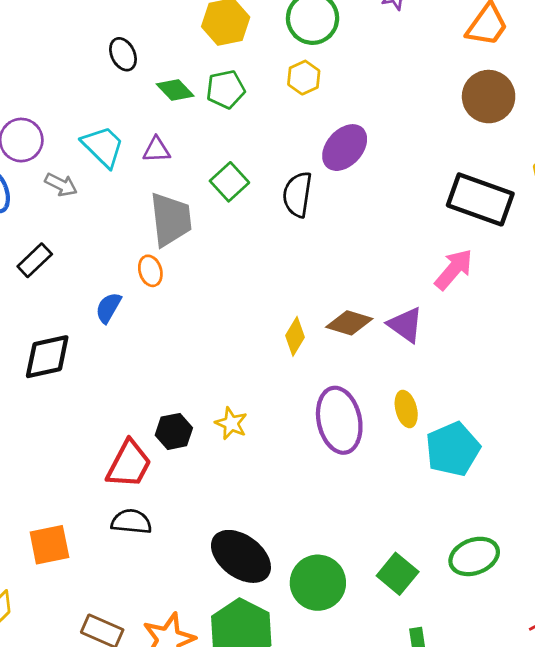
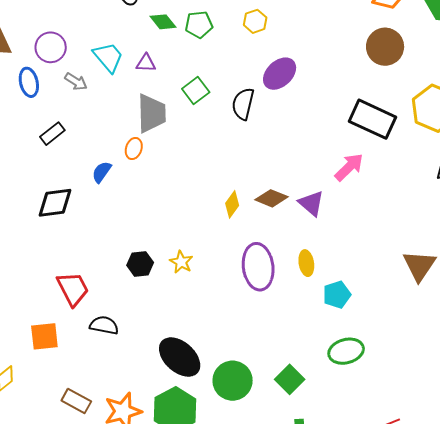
orange ellipse: (150, 271) -> (134, 149), turned 30
cyan pentagon: (453, 449) -> (337, 295), size x0.7
red trapezoid: (129, 464) -> (73, 289), moved, turned -60
green ellipse: (474, 556) -> (346, 351), moved

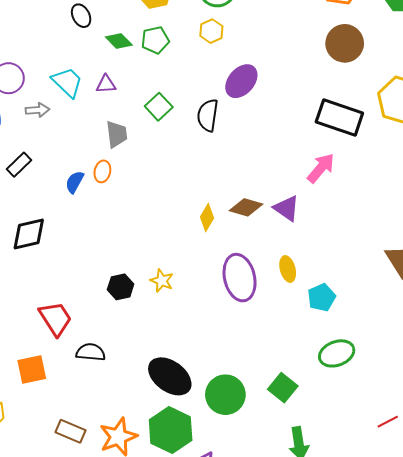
gray arrow: (76, 82) -> (37, 110), turned -30
gray trapezoid: (151, 113) -> (117, 134), size x0.7
blue semicircle: (102, 172) -> (75, 182), moved

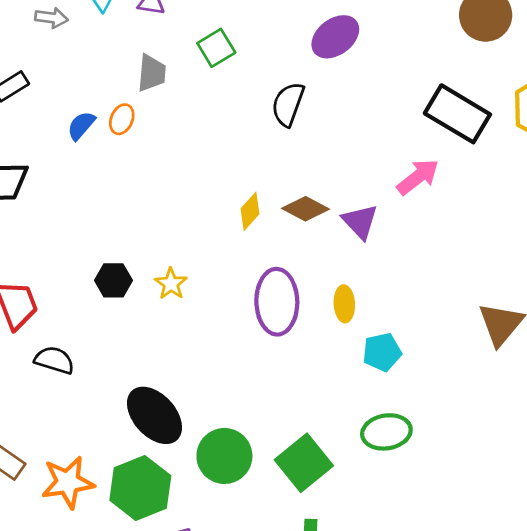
black semicircle: (208, 115) -> (288, 104), moved
green square: (283, 388) -> (304, 463), size x1.4

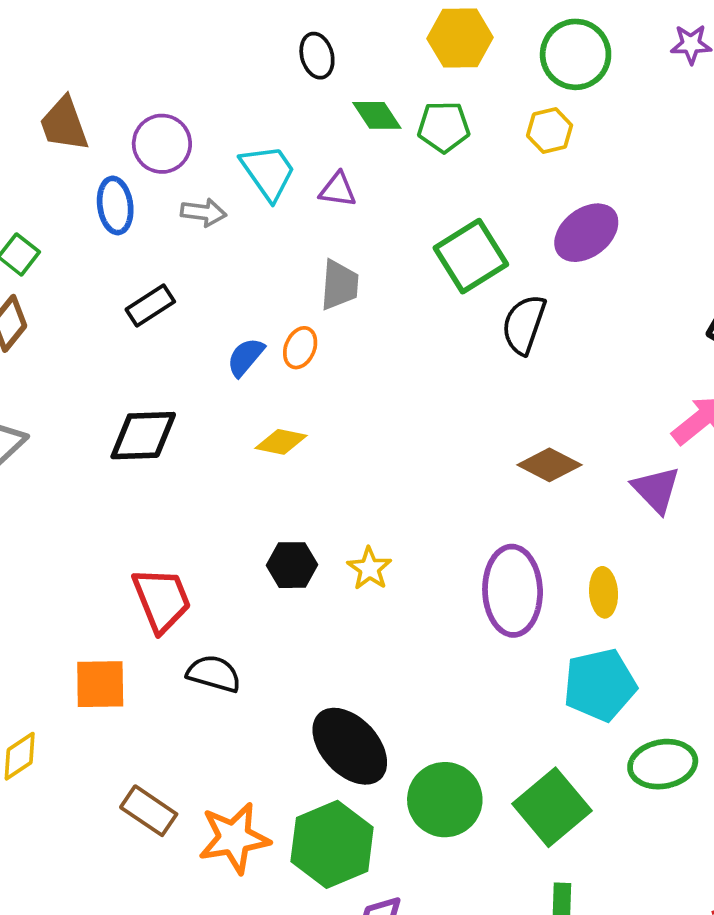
green square: (216, 48) -> (471, 256), moved, size x1.4
yellow diamond: (250, 211) -> (281, 442), moved, turned 60
purple triangle: (360, 222) -> (656, 490), moved
cyan pentagon: (382, 352) -> (600, 685), moved, size x1.4

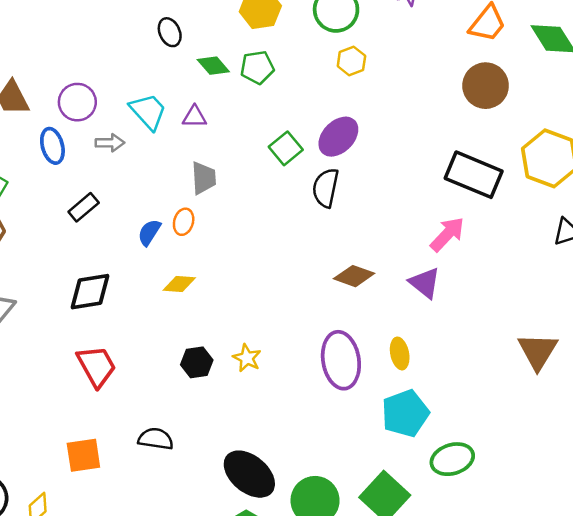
yellow hexagon: (550, 131) -> (351, 61), moved
purple ellipse: (586, 233) -> (338, 137), moved
green square: (471, 256) -> (286, 148), size x0.7
red trapezoid: (162, 600) -> (97, 366), moved

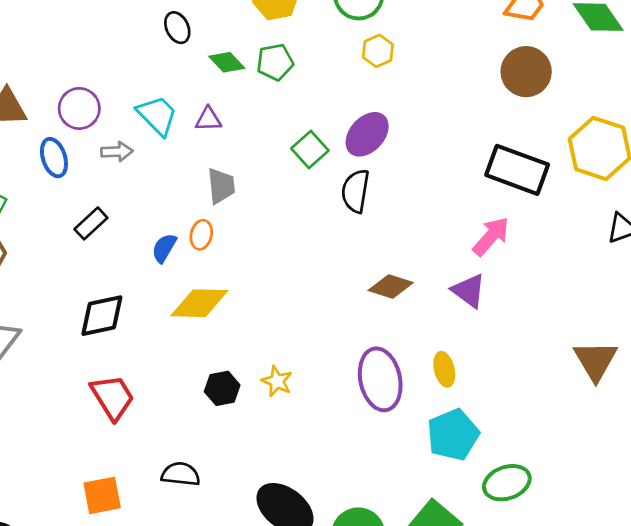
yellow diamond: (179, 284) -> (199, 303), size x1.6

